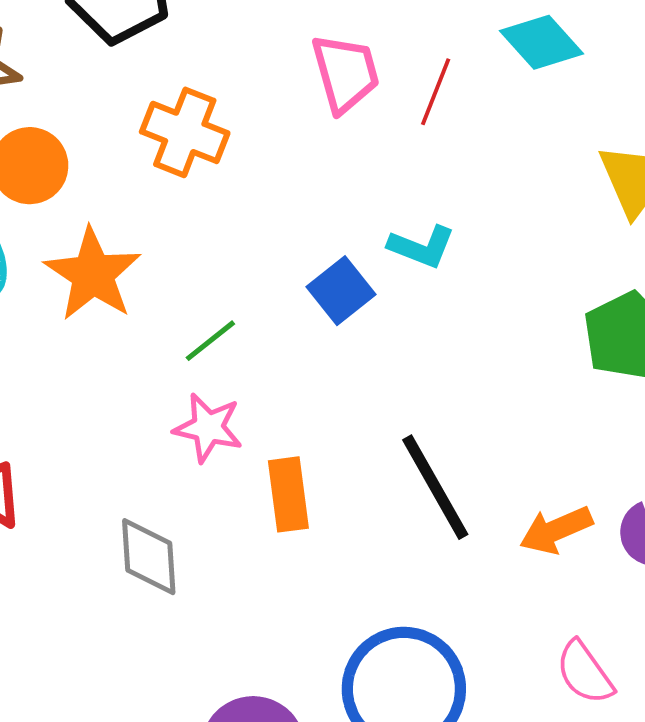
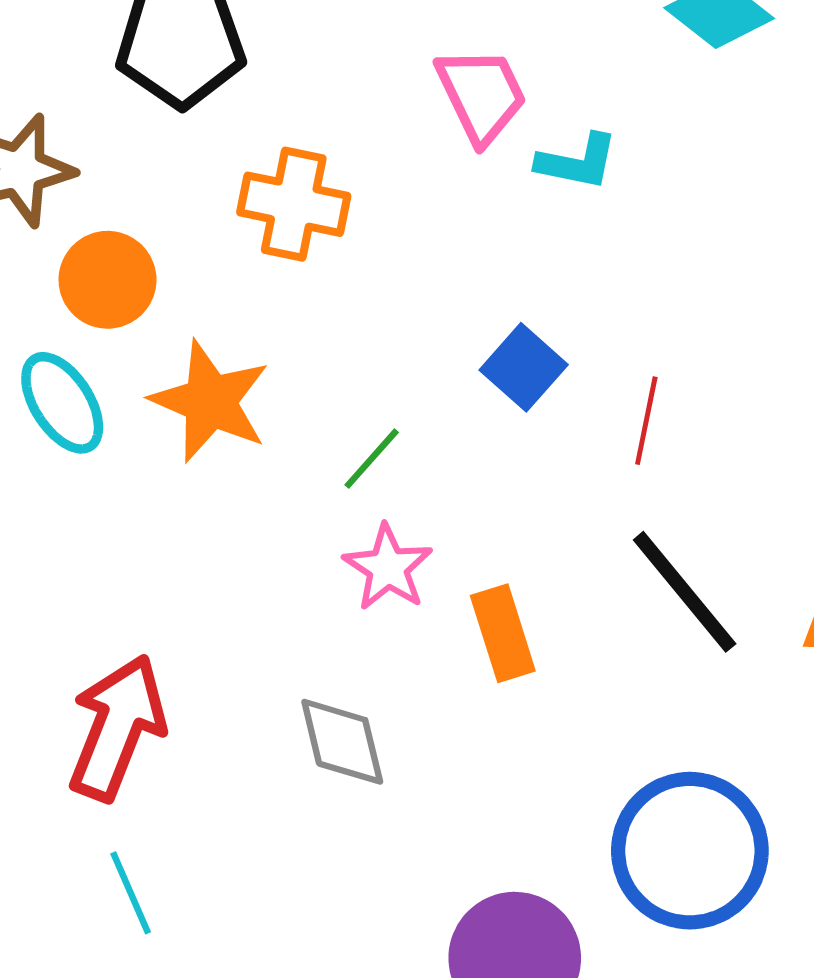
red line: (436, 92) -> (646, 421), moved
cyan L-shape: (422, 247) -> (577, 162), moved
pink star: (208, 428) -> (388, 568), turned 30

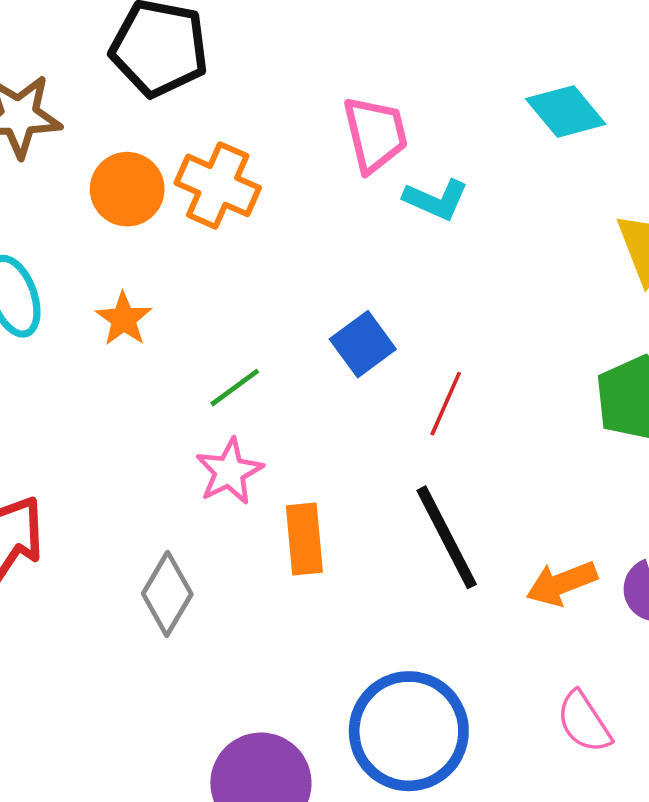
orange circle: (108, 280) -> (127, 189), moved
orange star: (210, 401) -> (124, 319), size x0.6
gray diamond: (342, 742) -> (167, 594), turned 32

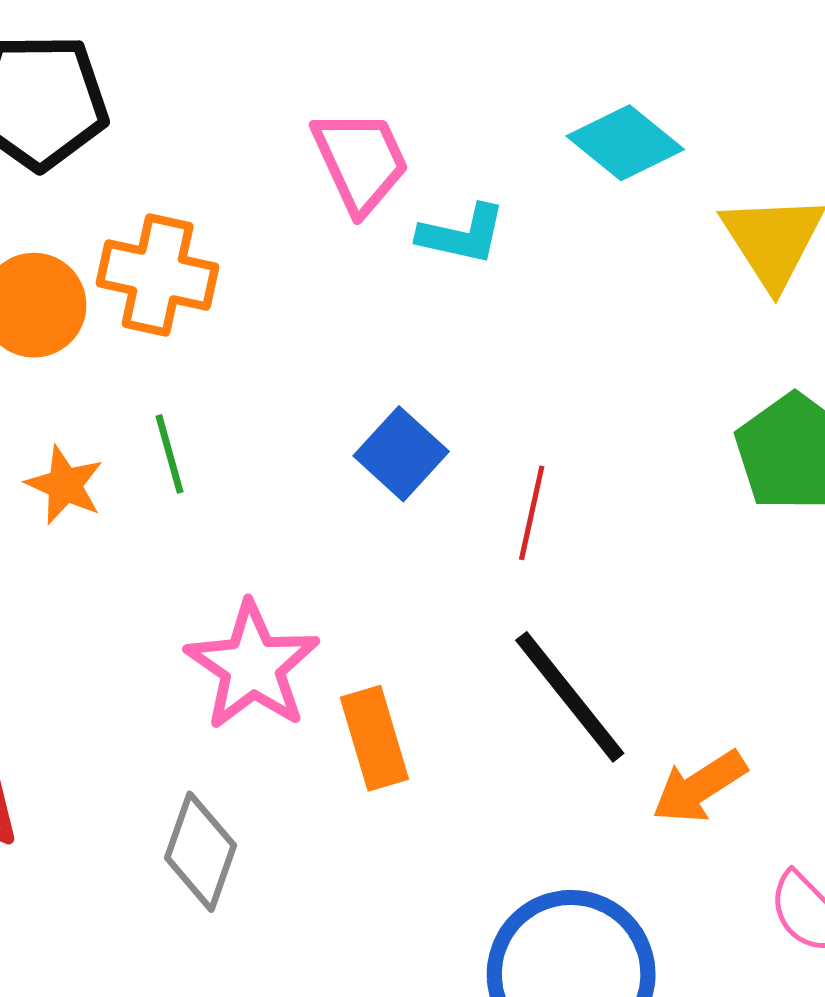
cyan diamond: (566, 112) -> (625, 143), moved
green line: (235, 388) -> (170, 454), moved, turned -58
pink star: (229, 472) -> (252, 666), size x1.4
orange arrow: (562, 583) -> (699, 787), moved

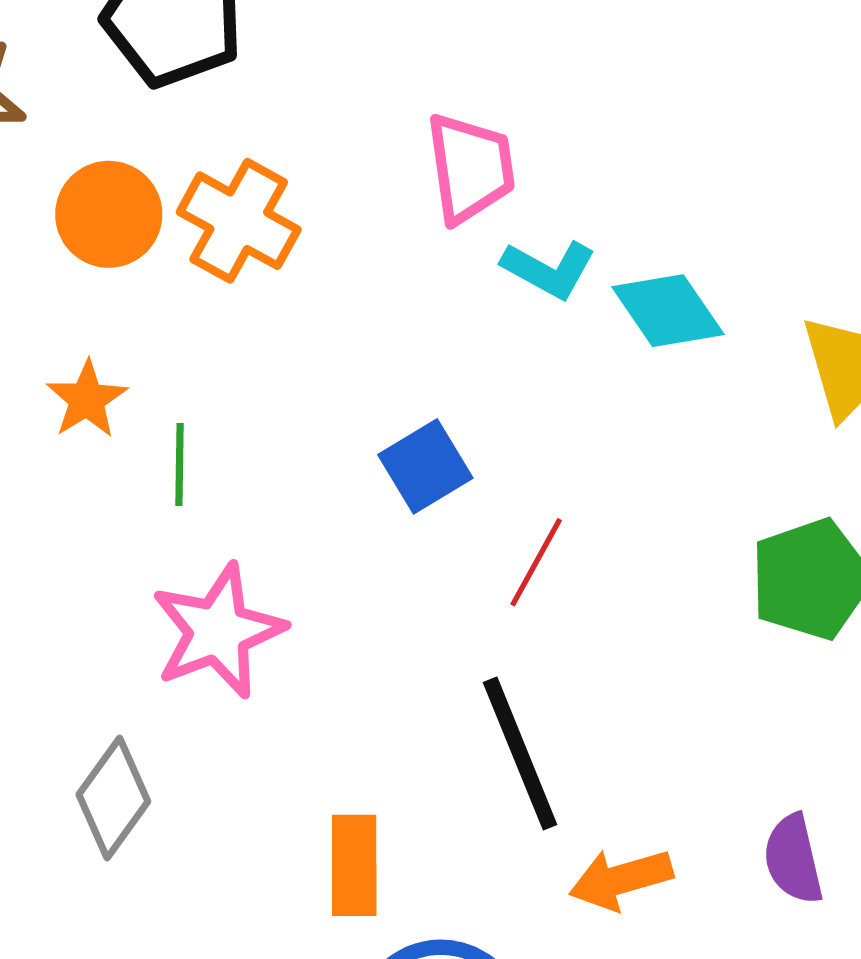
cyan diamond: (625, 143) -> (668, 311), moved
green line: (170, 454) -> (180, 465), moved
orange rectangle: (374, 738) -> (354, 865), moved

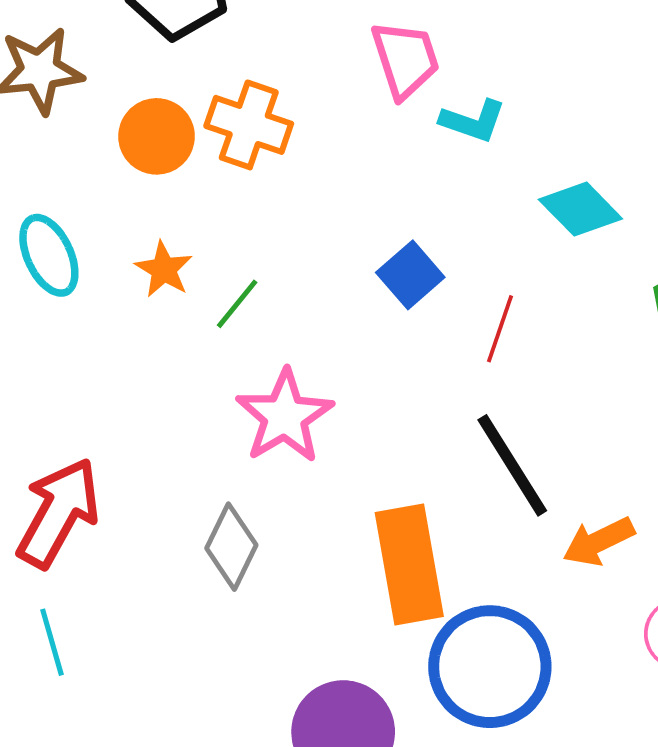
cyan diamond: (668, 311) -> (580, 209), moved
green line: (180, 465) -> (237, 304), turned 48
orange rectangle: (354, 865) -> (409, 564), size x1.6

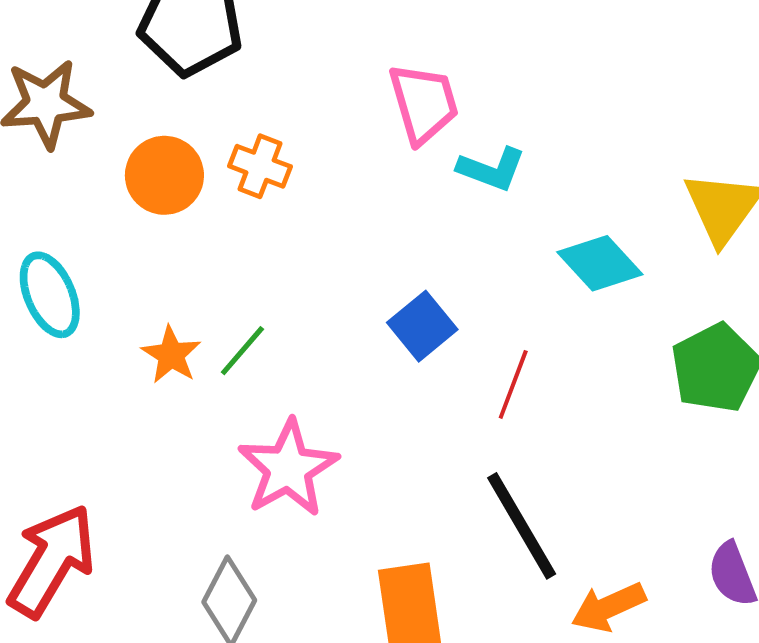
orange cross: (249, 125) -> (260, 166), size x0.7
orange star: (164, 269) -> (171, 355), moved

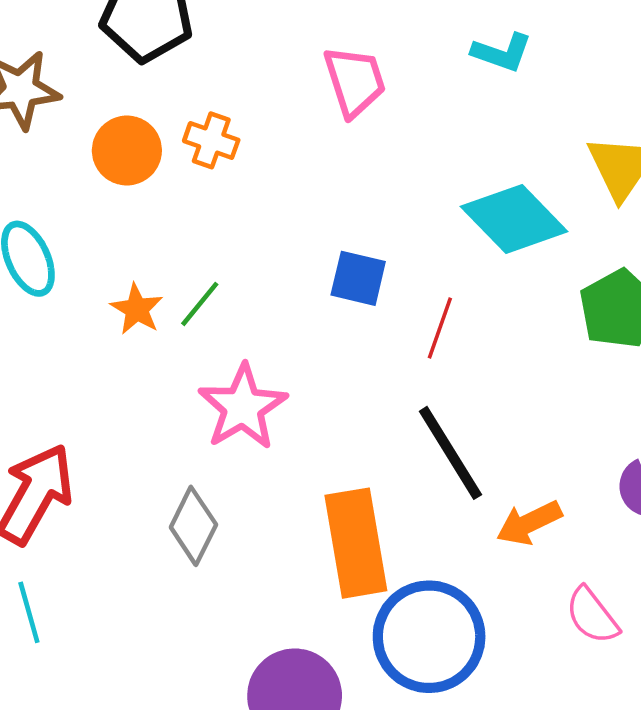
cyan L-shape: (492, 169) -> (502, 52), moved
cyan diamond: (600, 263) -> (514, 219), size x1.4
blue square: (422, 326) -> (358, 278), turned -36

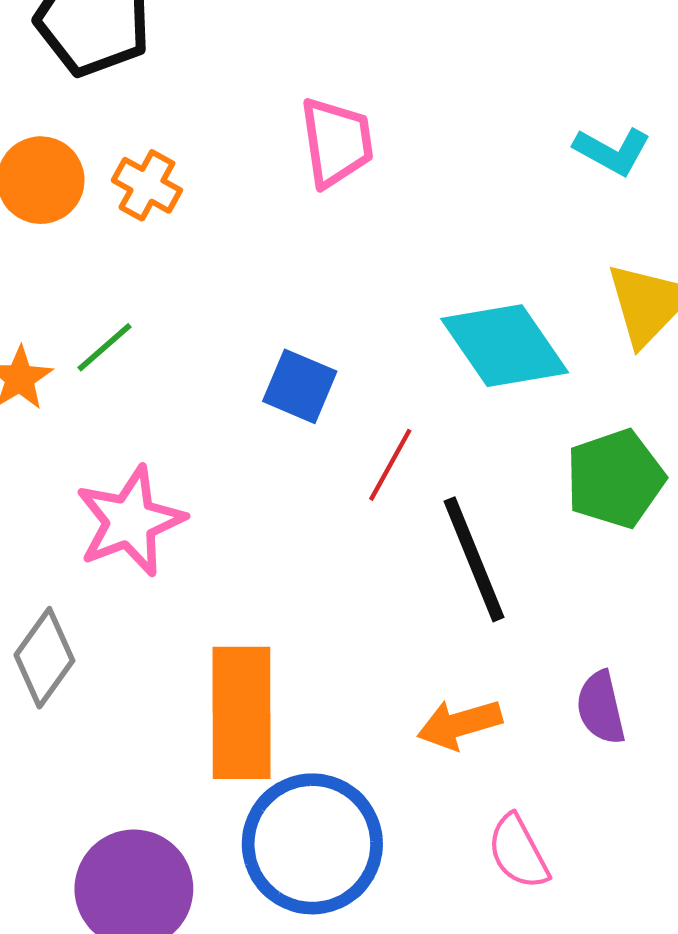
cyan L-shape: (502, 52) -> (612, 151), moved
green line: (200, 304) -> (104, 347), moved
black line: (450, 453) -> (474, 559), moved

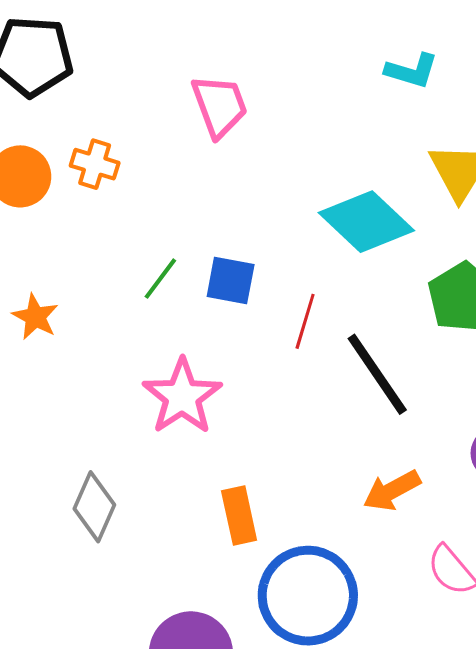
green line: (104, 347) -> (160, 279), moved
pink star: (130, 521) -> (182, 396), moved
orange rectangle: (241, 713) -> (239, 515), size x0.6

